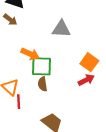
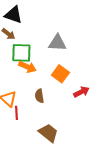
orange square: (89, 62) -> (60, 74), moved
green square: (42, 66) -> (21, 53), moved

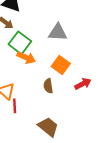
green square: (21, 53) -> (20, 43), turned 35
brown semicircle: (39, 96) -> (48, 86), moved

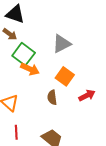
gray triangle: (58, 32) -> (62, 44), turned -30
red line: (15, 106) -> (16, 132), moved

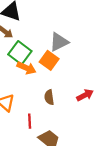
orange square: (65, 76) -> (49, 60), moved
red line: (16, 132) -> (30, 121), moved

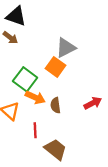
green square: (20, 53) -> (25, 79), moved
orange arrow: (26, 68) -> (35, 97), moved

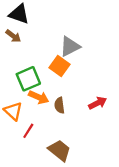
green square: (25, 79) -> (28, 79), turned 30
red line: (35, 130) -> (28, 131), moved, turned 35

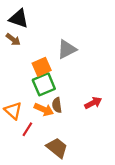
orange square: (59, 66) -> (42, 67), moved, turned 30
green square: (28, 79) -> (44, 84), moved
orange arrow: (39, 97) -> (44, 110), moved

